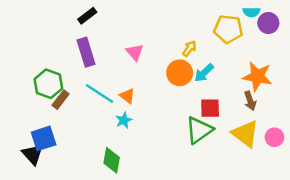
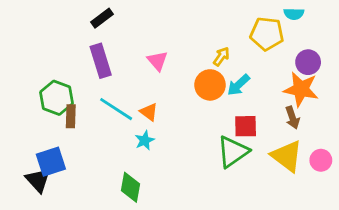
purple circle: (268, 23) -> (308, 62), moved
brown rectangle: (61, 100) -> (71, 116), turned -36

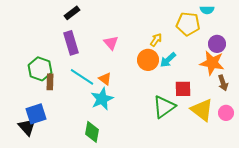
brown arrow: (292, 118) -> (223, 83), moved
red square: (246, 126) -> (183, 89), moved
cyan star: (145, 140) -> (102, 99), size x1.6

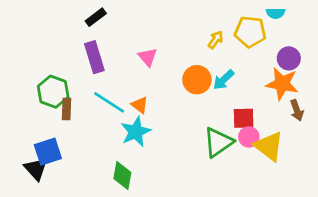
yellow arrow: (156, 40) -> (216, 40), moved
pink circle: (226, 113) -> (249, 137), moved

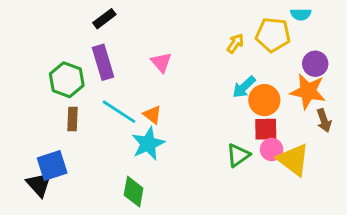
orange circle: (197, 80) -> (264, 100), moved
green hexagon: (53, 92) -> (67, 80), moved
green triangle: (218, 142) -> (238, 155), size x0.7

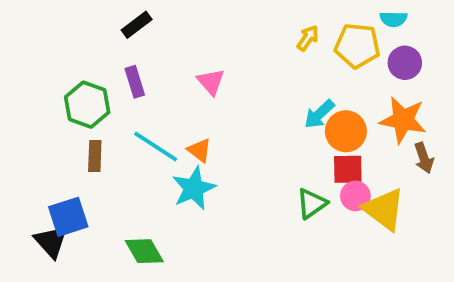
yellow arrow: (235, 43) -> (308, 38), moved
purple rectangle: (103, 62) -> (135, 82), size x0.7
purple circle: (315, 64) -> (405, 63), moved
green diamond: (134, 192) -> (144, 251), moved, turned -40

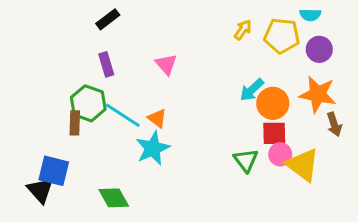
green hexagon: (87, 105) -> (88, 103), moved
green triangle: (312, 204) -> (246, 160), turned -32
blue square: (68, 217) -> (54, 171), turned 32

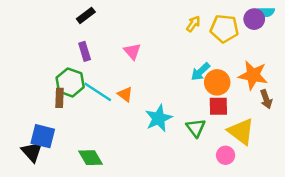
cyan semicircle: (310, 15) -> (266, 12), moved
purple circle: (319, 49) -> (254, 19), moved
cyan star: (153, 148) -> (159, 118), moved
pink circle: (280, 154) -> (226, 155), moved

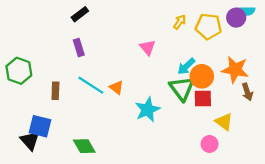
pink triangle: (132, 51) -> (147, 47), moved
green hexagon: (70, 82) -> (19, 71), moved
green triangle: (196, 128) -> (182, 89), moved, size x1.4
yellow triangle: (241, 131) -> (224, 122), size x0.7

